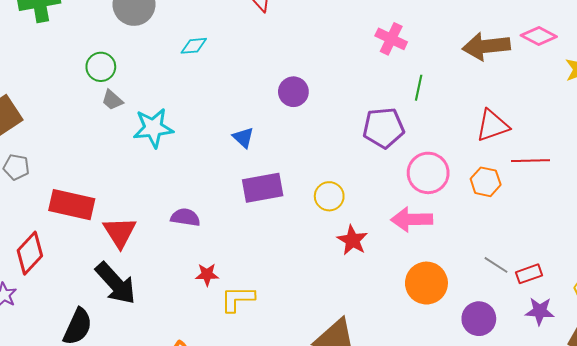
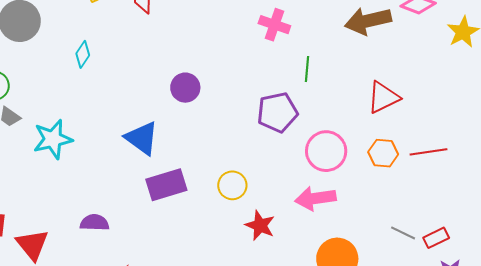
cyan diamond: (194, 46) -> (83, 54), turned -44
blue triangle: (243, 138) -> (142, 138), size x1.6
red line: (531, 161) -> (429, 152), moved

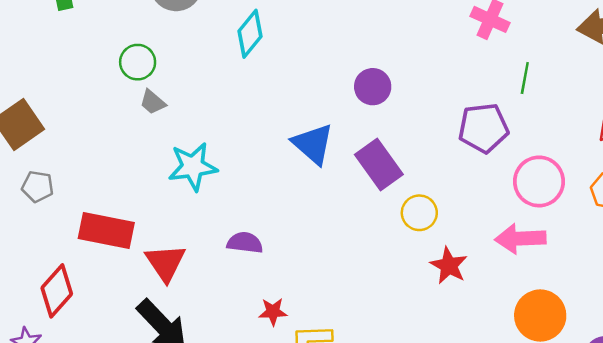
cyan diamond: (83, 54) -> (250, 34), size x1.4
cyan star: (53, 139) -> (193, 167), moved
purple rectangle: (166, 185) -> (379, 164), moved, turned 66

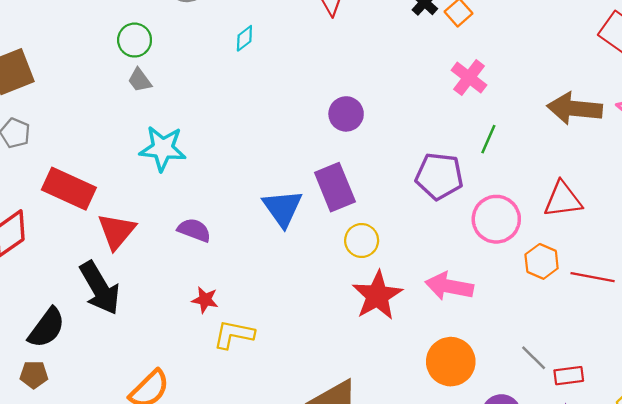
cyan diamond: (250, 34) -> (244, 38), size x0.6
blue triangle: (313, 144) -> (282, 208), moved
pink circle: (539, 181) -> (496, 219), moved
red star: (449, 266) -> (377, 296), size x1.4

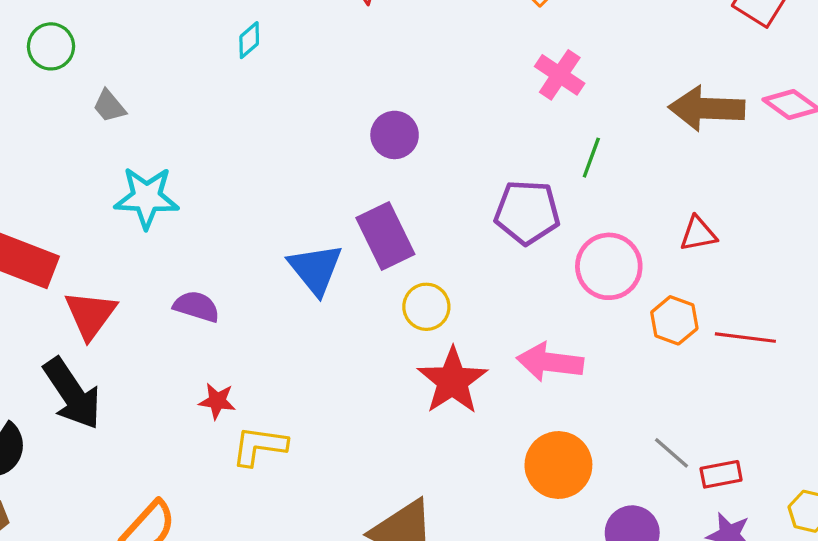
green circle: (135, 40) -> (51, 46), moved
red triangle: (563, 199) -> (698, 234), size x0.7

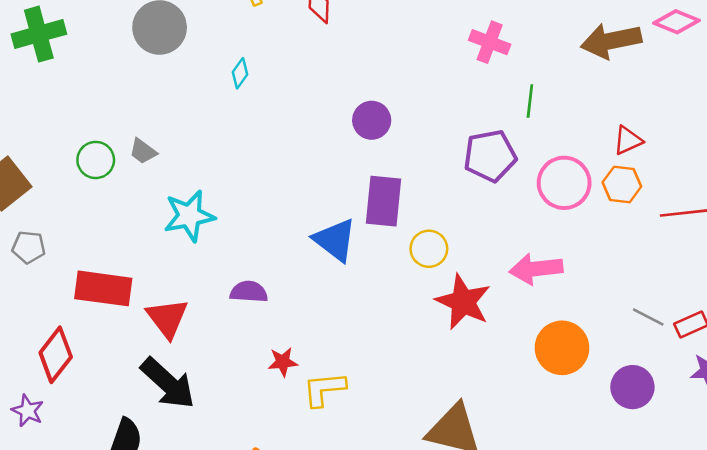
green circle: (51, 46) -> (96, 160), moved
purple rectangle: (385, 236) -> (383, 201), turned 45
orange hexagon: (674, 320) -> (622, 184), moved

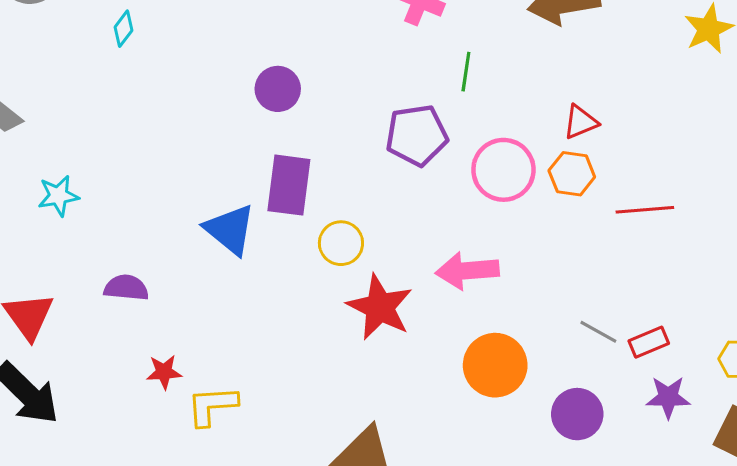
cyan star: (189, 216) -> (58, 196), size x0.7

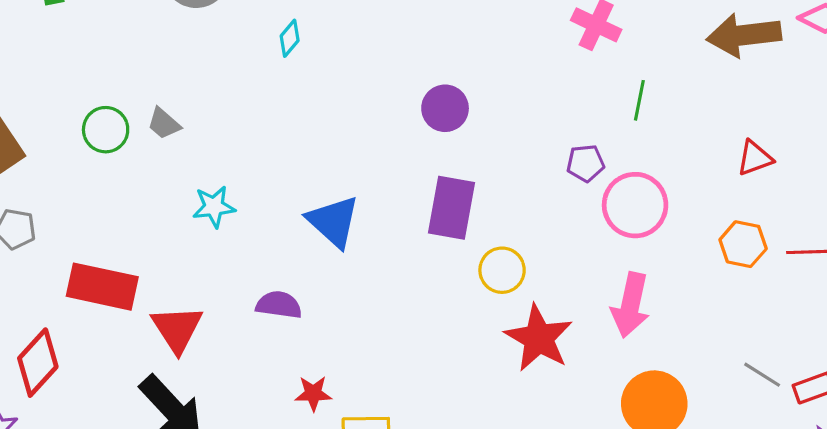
purple pentagon: (417, 135) -> (585, 163), size x0.6
pink circle: (503, 170) -> (635, 205), moved
orange hexagon: (572, 174) -> (743, 244), moved
blue triangle: (230, 230) -> (333, 221), moved
pink arrow: (467, 271) -> (630, 305), turned -76

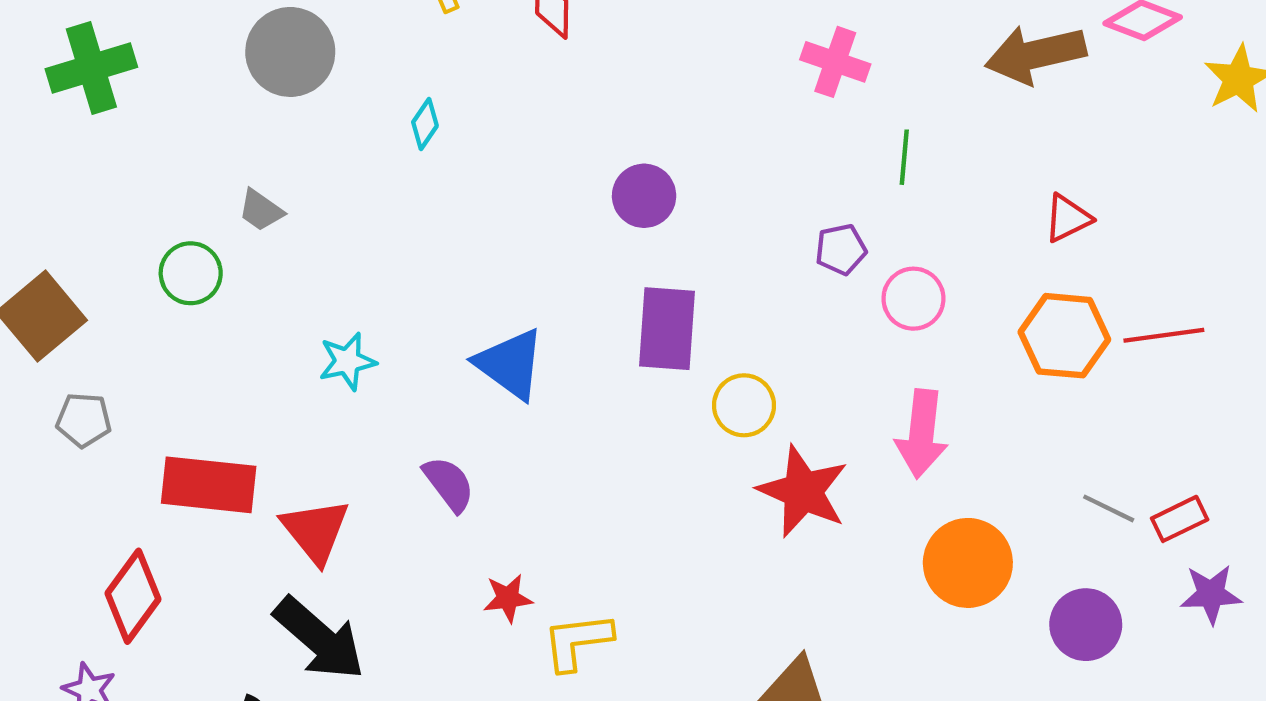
gray trapezoid: (164, 124) -> (261, 210), moved
pink circle: (635, 205) -> (913, 299), size x0.7
orange hexagon: (743, 244) -> (1064, 336), size x1.4
purple semicircle: (279, 305) -> (449, 484), turned 51

